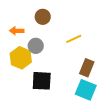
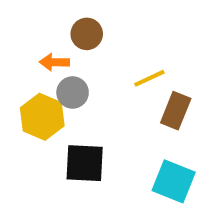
orange arrow: (17, 31) -> (54, 62), moved
brown rectangle: (87, 68) -> (176, 111), moved

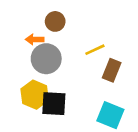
gray circle: (73, 92) -> (46, 59), size x1.5
yellow hexagon: (42, 117) -> (35, 95), moved

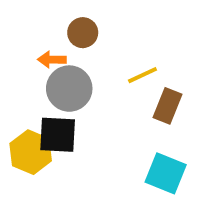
yellow hexagon: (35, 95) -> (31, 152), moved
black square: (54, 104) -> (58, 135), moved

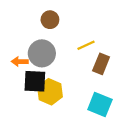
orange arrow: (52, 60) -> (20, 62), moved
yellow hexagon: (31, 152) -> (50, 92), moved

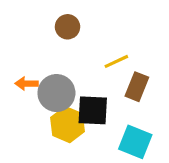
gray circle: (42, 53) -> (56, 93), moved
black square: (35, 81) -> (93, 110), moved

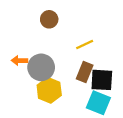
brown rectangle: (137, 87) -> (85, 72), moved
black square: (93, 110) -> (102, 80), moved

